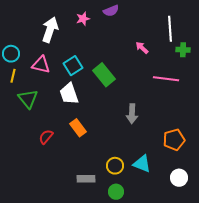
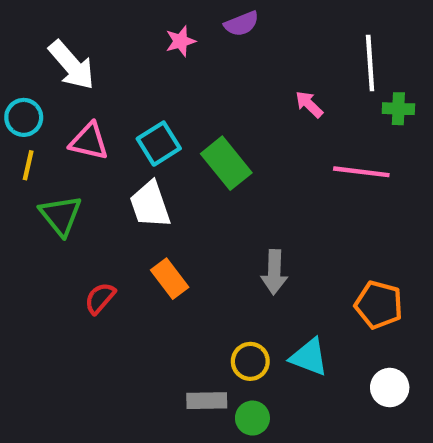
white arrow: (50, 30) -> (72, 65), moved, turned 120
gray arrow: (132, 114) -> (274, 272), moved
orange pentagon: (174, 140) -> (379, 305), turned 30
gray rectangle: (86, 179) -> (207, 401), moved

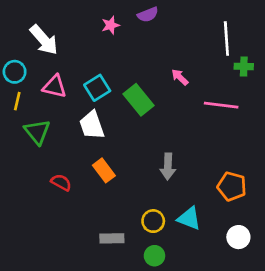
pink arrow: (309, 104) -> (180, 77), moved
red semicircle: (100, 298) -> (61, 182), turned 78
gray rectangle: (207, 401) -> (112, 238), moved

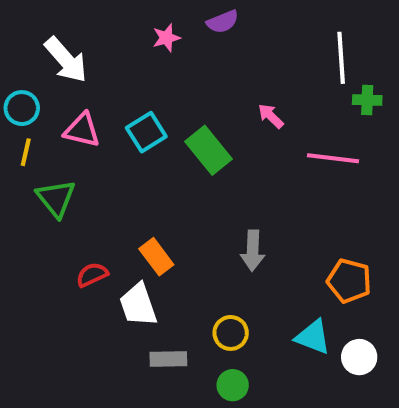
white trapezoid: (92, 125) -> (138, 305), moved
red semicircle: (61, 182) -> (92, 275), turned -54
cyan triangle: (189, 218) -> (313, 337), moved

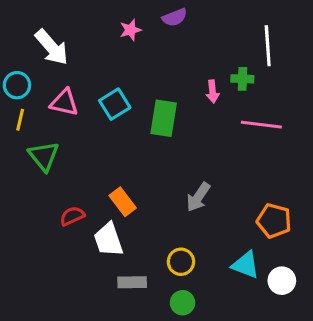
green cross: (367, 100) -> (242, 79), moved
pink arrow: (271, 116) -> (212, 91), turned -140
green rectangle: (209, 150) -> (164, 118), turned 48
gray arrow: (253, 251) -> (198, 197), turned 32

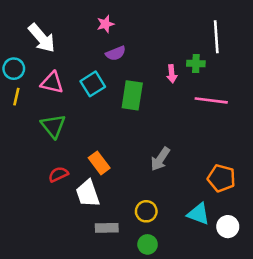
purple semicircle: (175, 17) -> (116, 53), moved
green triangle: (44, 156) -> (53, 126), moved

